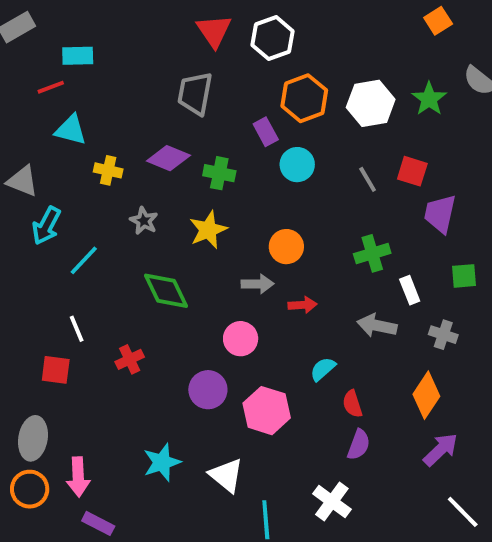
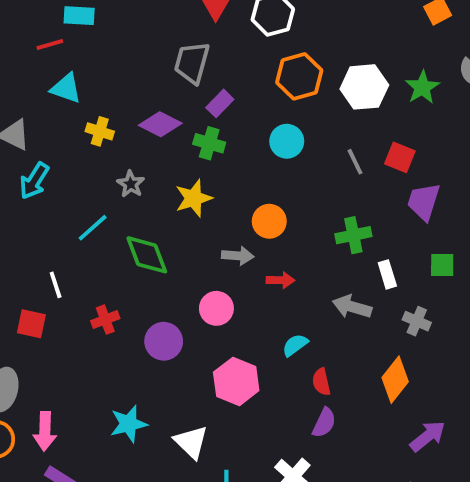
purple rectangle: (266, 132) -> (220, 103), moved, turned 68
cyan line: (84, 260) -> (93, 228), moved
purple circle: (208, 390) -> (164, 341), moved
purple arrow: (441, 450) -> (428, 436), moved

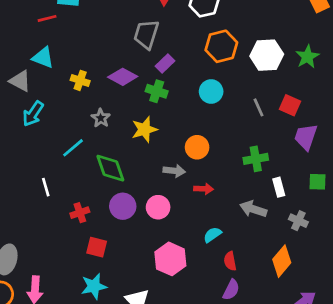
cyan triangle: (66, 88) -> (43, 58), moved
red square: (31, 324) -> (97, 247), moved
purple circle: (164, 341) -> (123, 206), moved

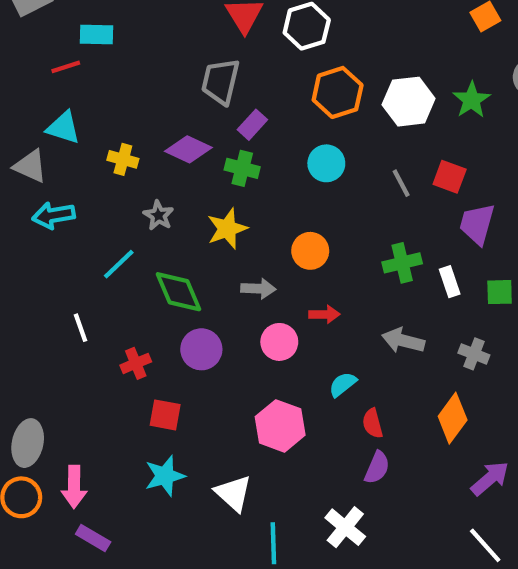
cyan arrow: (33, 114) -> (54, 215), turned 50
gray arrow: (174, 171) -> (258, 289), moved
white rectangle: (279, 187) -> (450, 282), moved
pink circle: (158, 207) -> (279, 342), moved

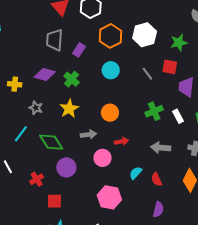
green star: (472, 100) -> (179, 43), moved, turned 30
purple rectangle: (252, 125) -> (79, 50), moved
green cross: (242, 168) -> (72, 79), turned 35
red semicircle: (373, 423) -> (157, 179), moved

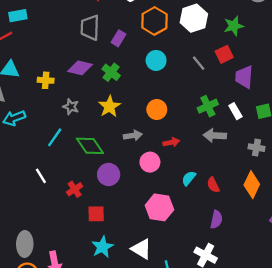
red square: (170, 67) -> (224, 54), turned -35
gray arrow: (161, 148) -> (215, 135), moved

